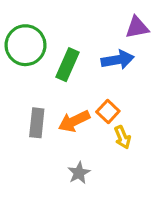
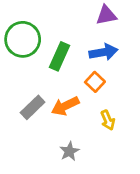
purple triangle: (137, 27) -> (106, 15), moved
orange square: (108, 111) -> (95, 82), moved
gray rectangle: (37, 123) -> (33, 107), turned 40

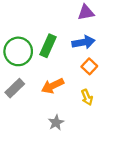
green circle: (23, 39) -> (18, 51), moved
orange square: (95, 82) -> (89, 66), moved
gray rectangle: (33, 107) -> (15, 88), moved

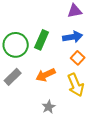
yellow arrow: (87, 97) -> (76, 85), size x1.6

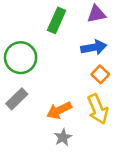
green rectangle: (42, 40) -> (57, 20), moved
orange arrow: (46, 75) -> (59, 110), moved

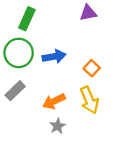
green rectangle: (57, 20) -> (27, 19), moved
blue arrow: (94, 47) -> (54, 56), moved

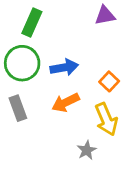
gray rectangle: (15, 91) -> (18, 108), turned -66
orange arrow: (54, 101) -> (66, 102), moved
gray star: (58, 126) -> (87, 150), moved

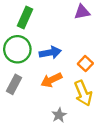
gray rectangle: (18, 108) -> (14, 84), turned 48
gray star: (87, 150) -> (59, 115), moved

